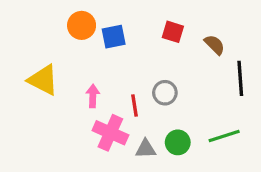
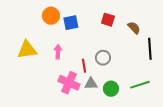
yellow triangle: (43, 80) -> (27, 50), turned -35
pink arrow: (93, 96) -> (58, 52), moved
gray triangle: (146, 149) -> (91, 84), moved

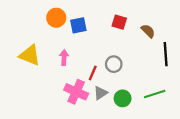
yellow triangle: (27, 50) -> (30, 55), turned 30
red line: (84, 66) -> (93, 73), turned 32
gray triangle: (91, 84) -> (100, 93), turned -32

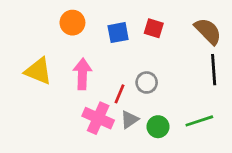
blue square: (78, 25) -> (118, 33), moved
brown semicircle: (148, 31) -> (208, 31), moved, size x1.5
pink arrow: (64, 57) -> (82, 74), size x1.5

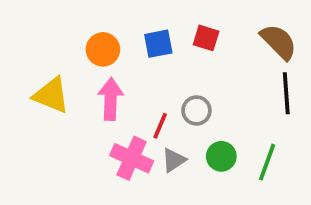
orange circle: (72, 23) -> (103, 49), moved
green line: (199, 121) -> (267, 162), turned -52
green circle: (158, 127) -> (221, 156), moved

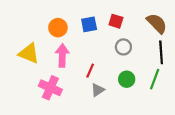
gray circle: (196, 110) -> (123, 47), moved
green circle: (221, 156) -> (127, 79), moved
pink cross: (132, 158) -> (50, 88), moved
green line: (267, 162) -> (155, 79), moved

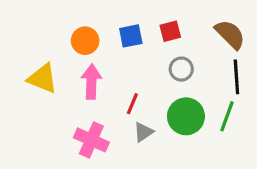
red square: (116, 21) -> (170, 31), turned -32
green circle: (127, 79) -> (186, 116), size x1.5
pink cross: (50, 88) -> (91, 140), moved

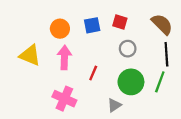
red square: (170, 31) -> (120, 22), turned 32
gray triangle: (143, 132) -> (114, 105), moved

